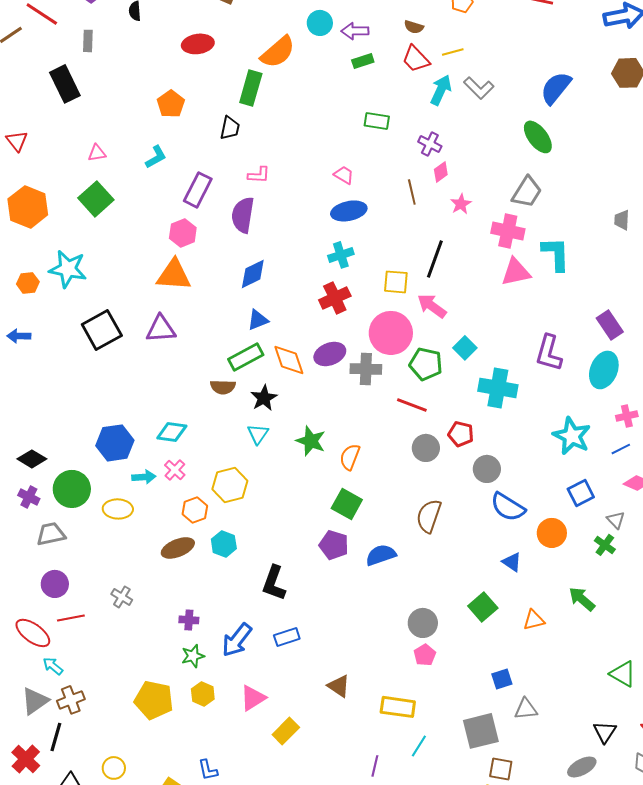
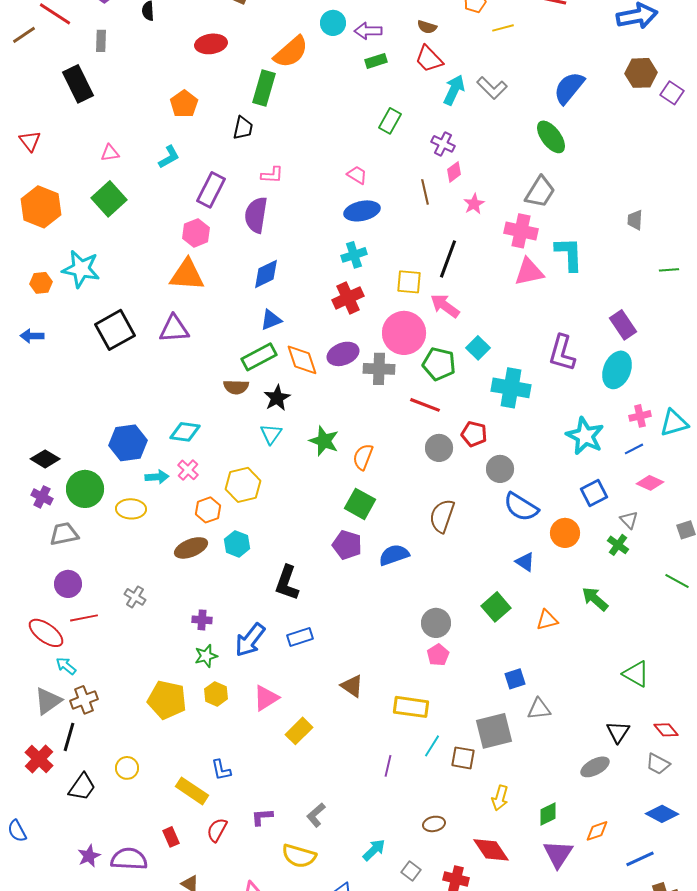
yellow line: (453, 52) -> (503, 28), moved
green rectangle: (377, 121) -> (390, 121), turned -70
brown square: (501, 769) -> (463, 758), moved

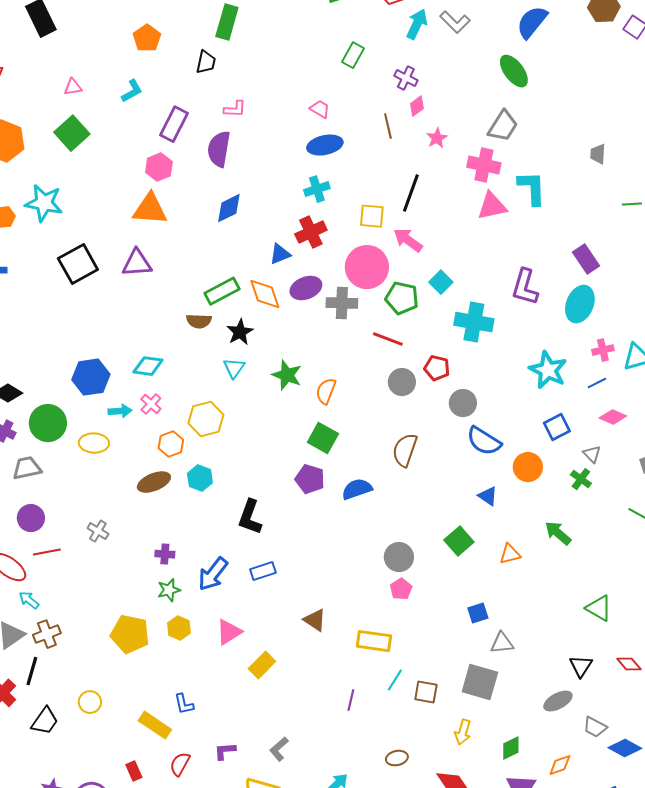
blue triangle: (271, 320) -> (280, 254), moved
gray square: (494, 731) -> (480, 682), moved, turned 30
gray trapezoid: (658, 764) -> (595, 727), moved

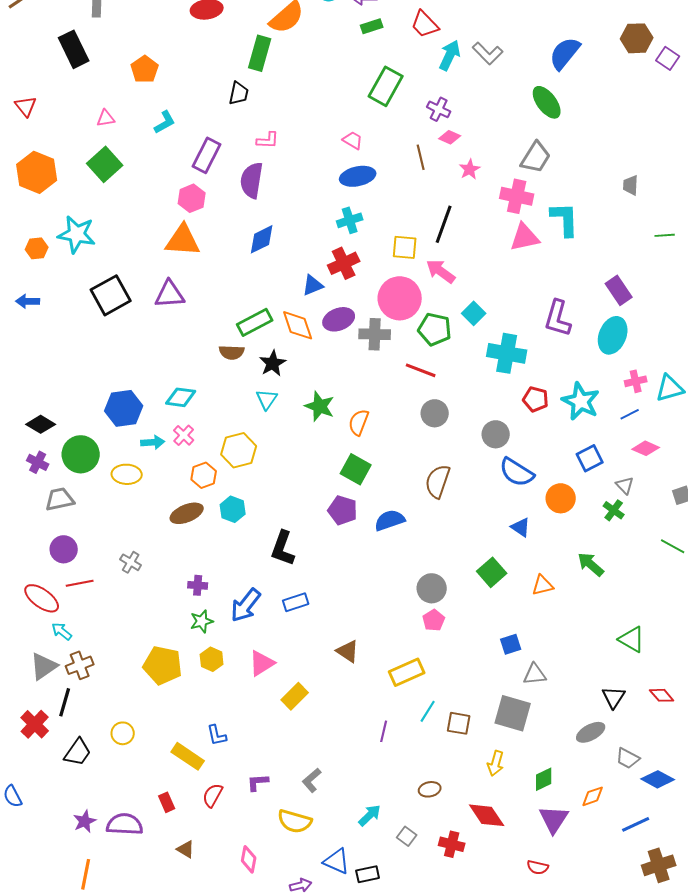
orange pentagon: (147, 38) -> (145, 69), moved
green rectangle: (353, 55) -> (386, 86), size x1.5
pink diamond: (417, 106) -> (450, 137), turned 60
red pentagon: (437, 368) -> (536, 399), moved
yellow rectangle: (374, 641) -> (407, 672), turned -32

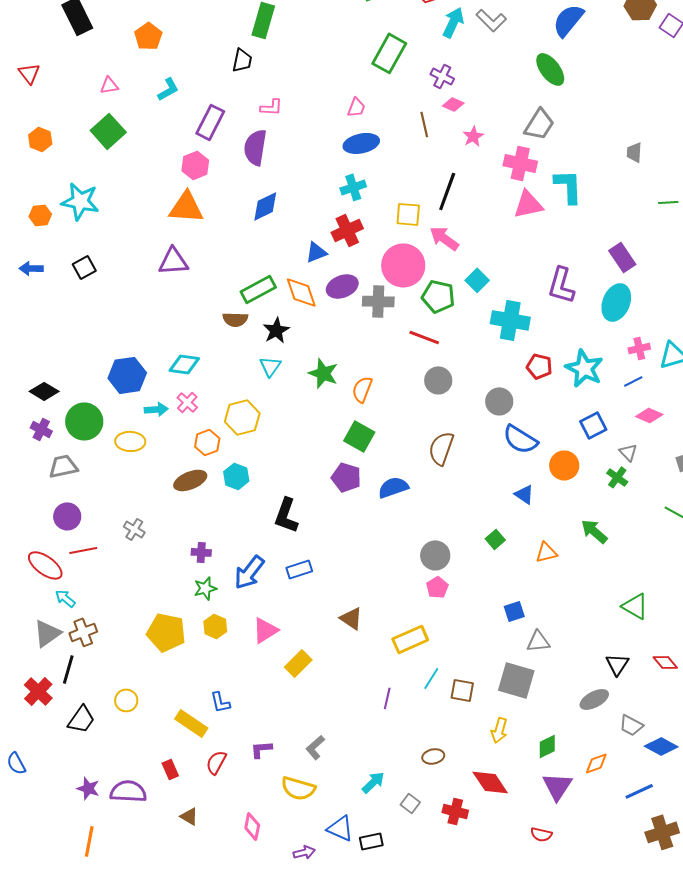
pink trapezoid: (353, 140) -> (356, 107), turned 80
orange hexagon: (37, 172) -> (40, 139), size x0.6
black square: (111, 295) -> (84, 267), moved, size x0.6
green square: (492, 572) -> (495, 539), size x0.7
purple star: (85, 821) -> (88, 788), turned -30

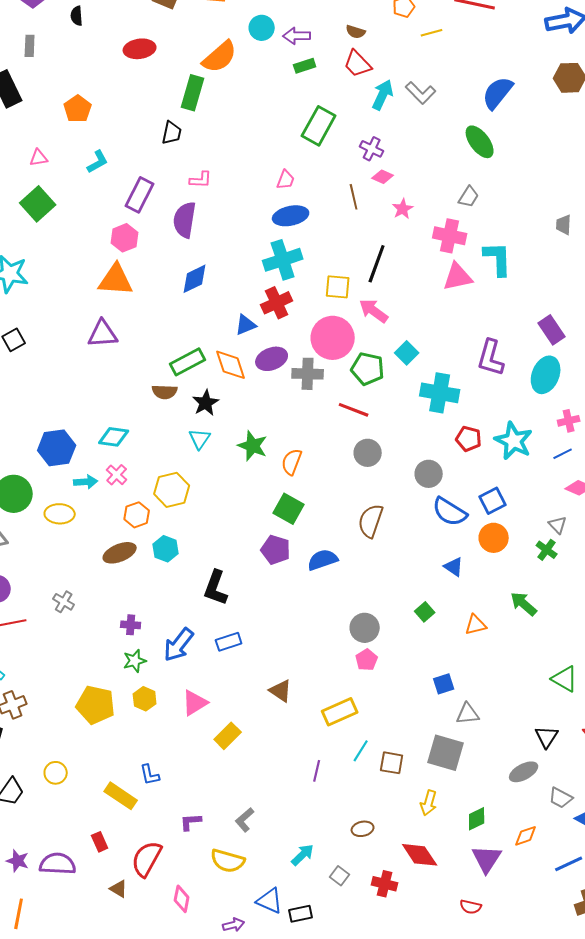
gray trapezoid: (539, 124) -> (469, 197), size x0.7
cyan cross: (353, 187) -> (283, 260), size x1.5
blue square: (593, 425) -> (493, 501), moved
red semicircle: (216, 762) -> (147, 859), moved, size x1.5

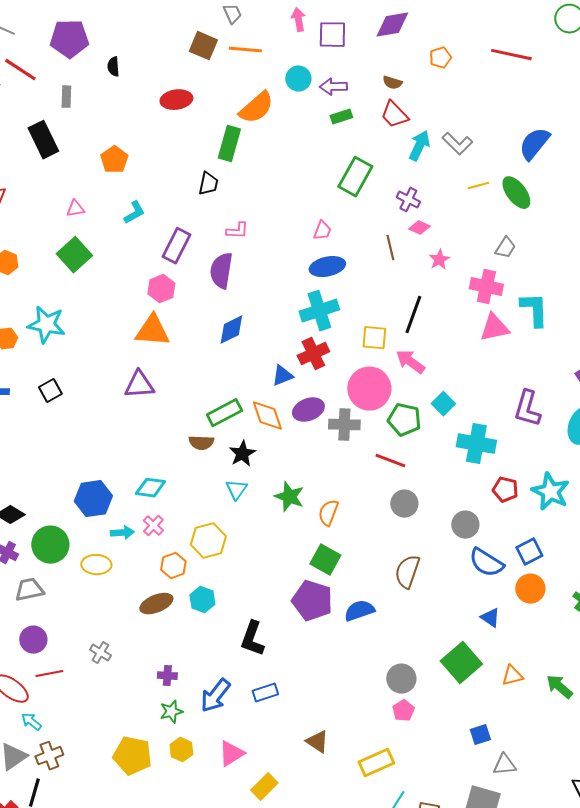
yellow line: (432, 33) -> (478, 186), moved
purple pentagon: (276, 550) -> (312, 601), size x1.4
green arrow: (524, 604) -> (559, 687), moved
green square: (425, 612) -> (461, 663), size x2.0

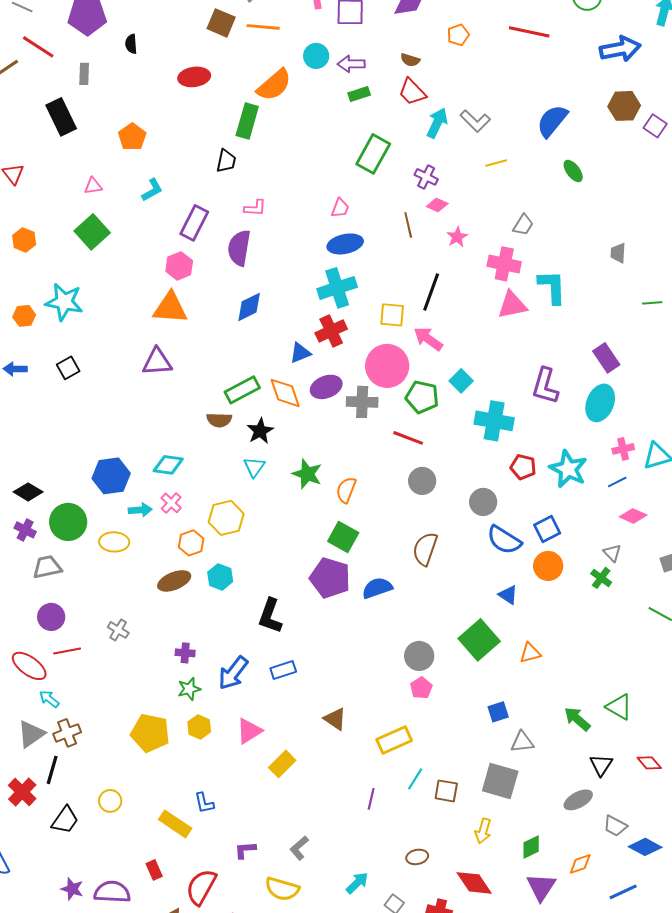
green ellipse: (516, 193) -> (573, 171), moved, size x0.7
green arrow: (559, 687) -> (577, 719), moved

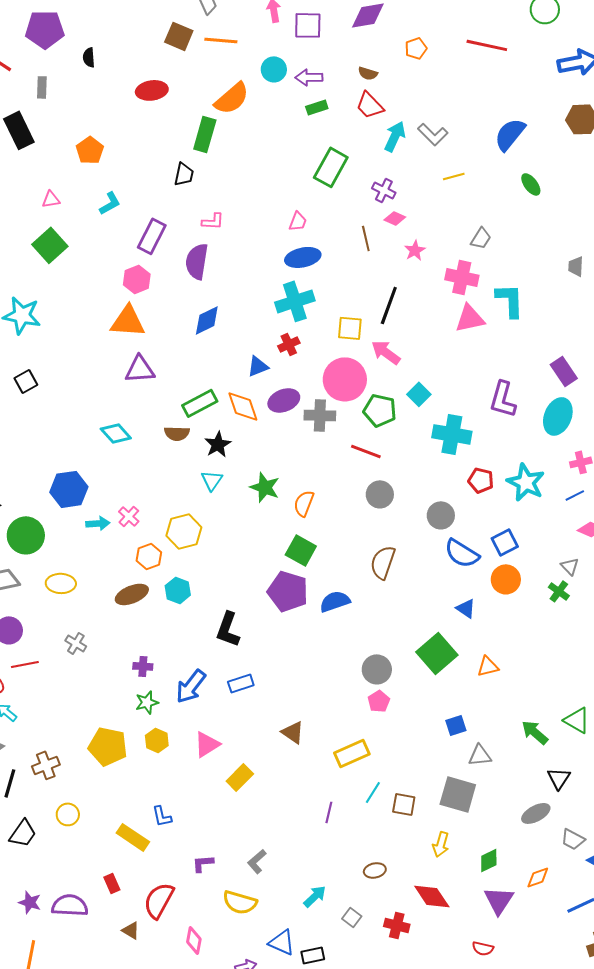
red cross: (331, 331) -> (289, 344), size x0.7
purple triangle: (157, 362) -> (140, 369), moved
cyan diamond: (168, 465) -> (116, 433), moved, turned 40
yellow ellipse: (114, 542) -> (61, 583), moved
brown cross: (67, 733) -> (46, 765), moved

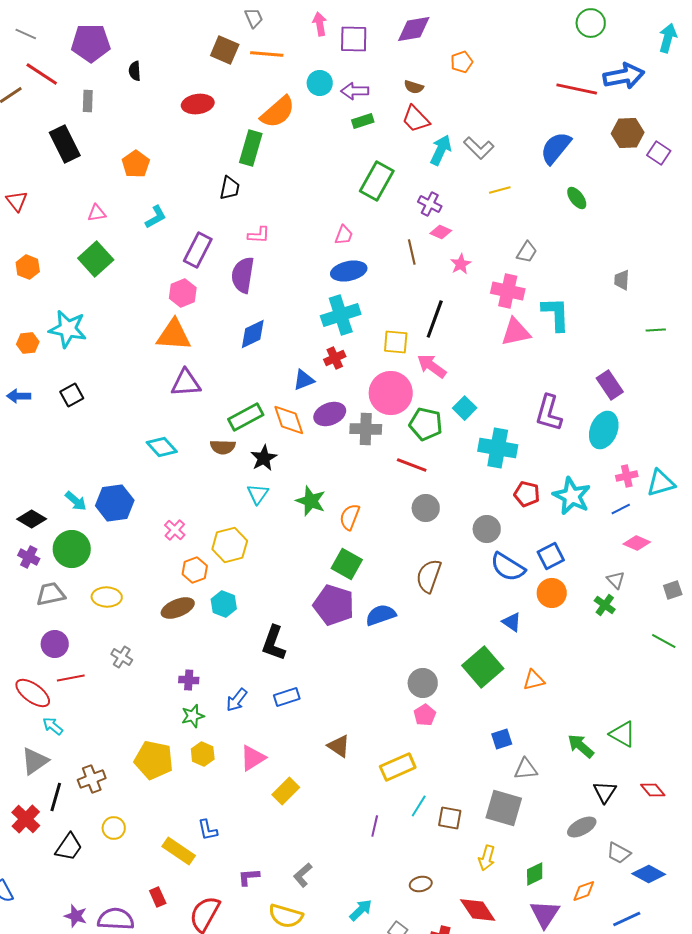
red line: (487, 45) -> (577, 89), moved
cyan arrow: (98, 523) -> (76, 501), moved, turned 45
blue arrow: (191, 686) -> (237, 700), size x0.7

